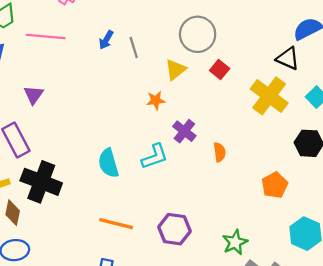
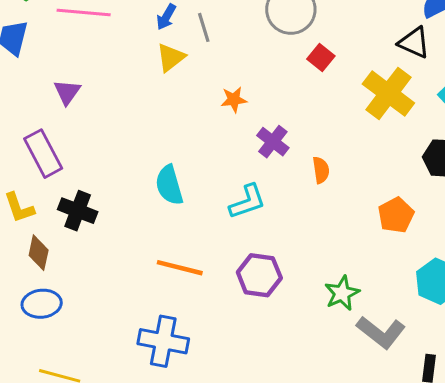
yellow triangle: (176, 70) -> (171, 57), moved
cyan L-shape: (155, 157) -> (247, 202), moved
black cross: (41, 182) -> (78, 211), size x0.7

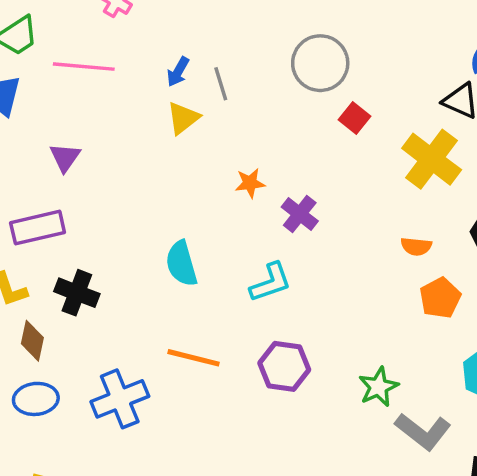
orange star: (234, 100) -> (250, 183), moved
purple rectangle: (43, 154) -> (38, 228), turned -75
orange semicircle: (321, 170) -> (416, 246), moved, turned 104
blue cross: (163, 341) -> (120, 399), moved, turned -33

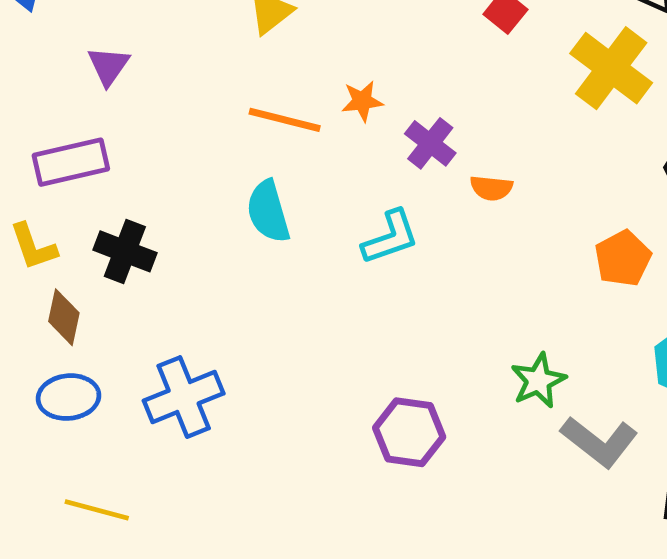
orange semicircle: (416, 246) -> (491, 188), moved
orange line: (193, 358) -> (285, 120), moved
purple hexagon: (284, 366) -> (409, 432), moved

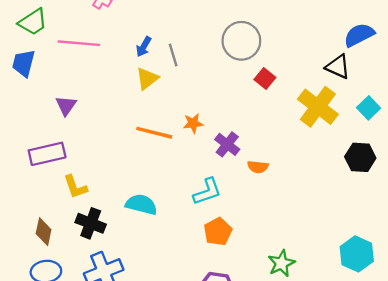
cyan semicircle: (268, 211) -> (141, 204), moved, turned 120
yellow L-shape: (33, 247) -> (75, 187), moved
black cross: (125, 251) -> (91, 223), moved
orange pentagon: (623, 258) -> (218, 232), moved

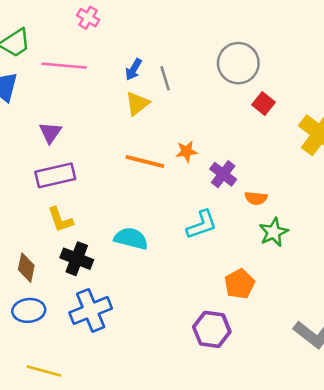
purple rectangle: (47, 154) -> (55, 175), moved
orange pentagon: (218, 232) -> (240, 284), moved
green star: (281, 263) -> (274, 232), moved

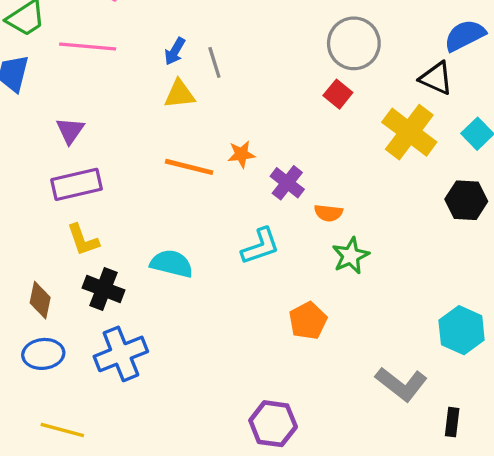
gray circle: (238, 63) -> (354, 43), moved
yellow triangle: (137, 103) -> (180, 94), turned 32
purple hexagon: (212, 329) -> (273, 424), moved

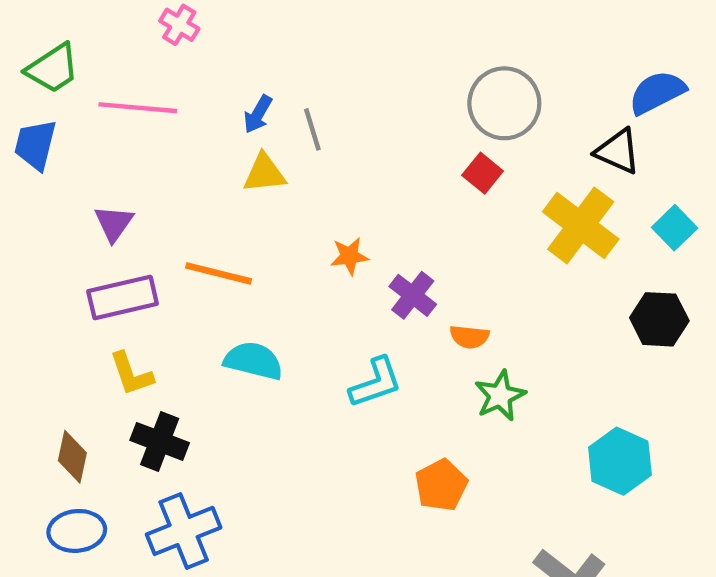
orange line: (189, 167) -> (219, 273), moved
cyan semicircle: (172, 264) -> (253, 361), moved
cyan hexagon: (462, 330) -> (620, 461), moved

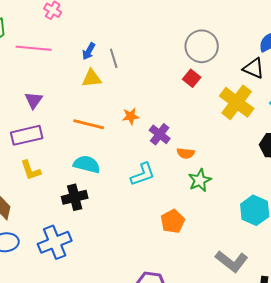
purple triangle: (114, 223) -> (34, 100), moved
orange line: (219, 273) -> (89, 124), moved
black cross: (160, 441) -> (75, 197), moved, turned -35

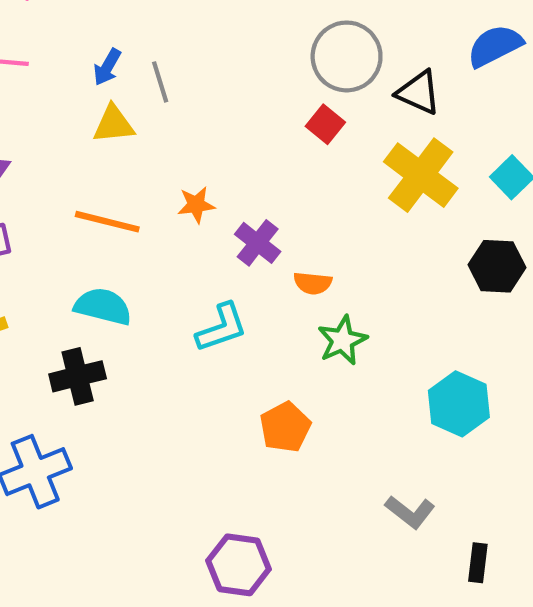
black triangle: (254, 68) -> (419, 92), moved
gray L-shape: (232, 261) -> (410, 512), size x0.7

